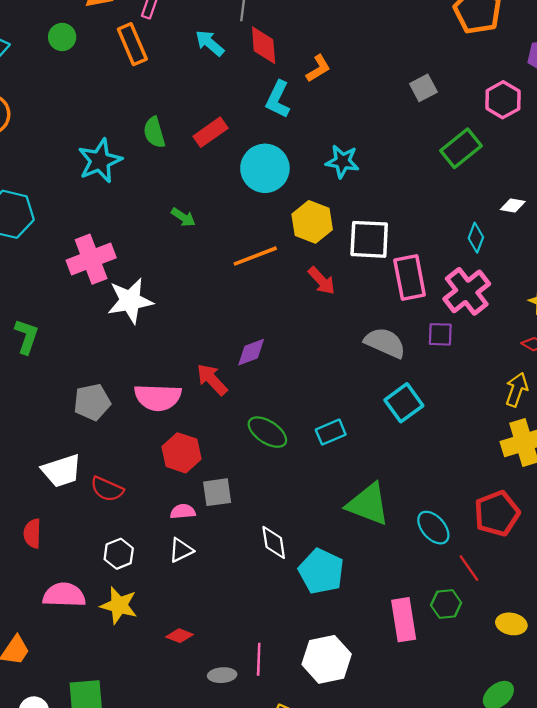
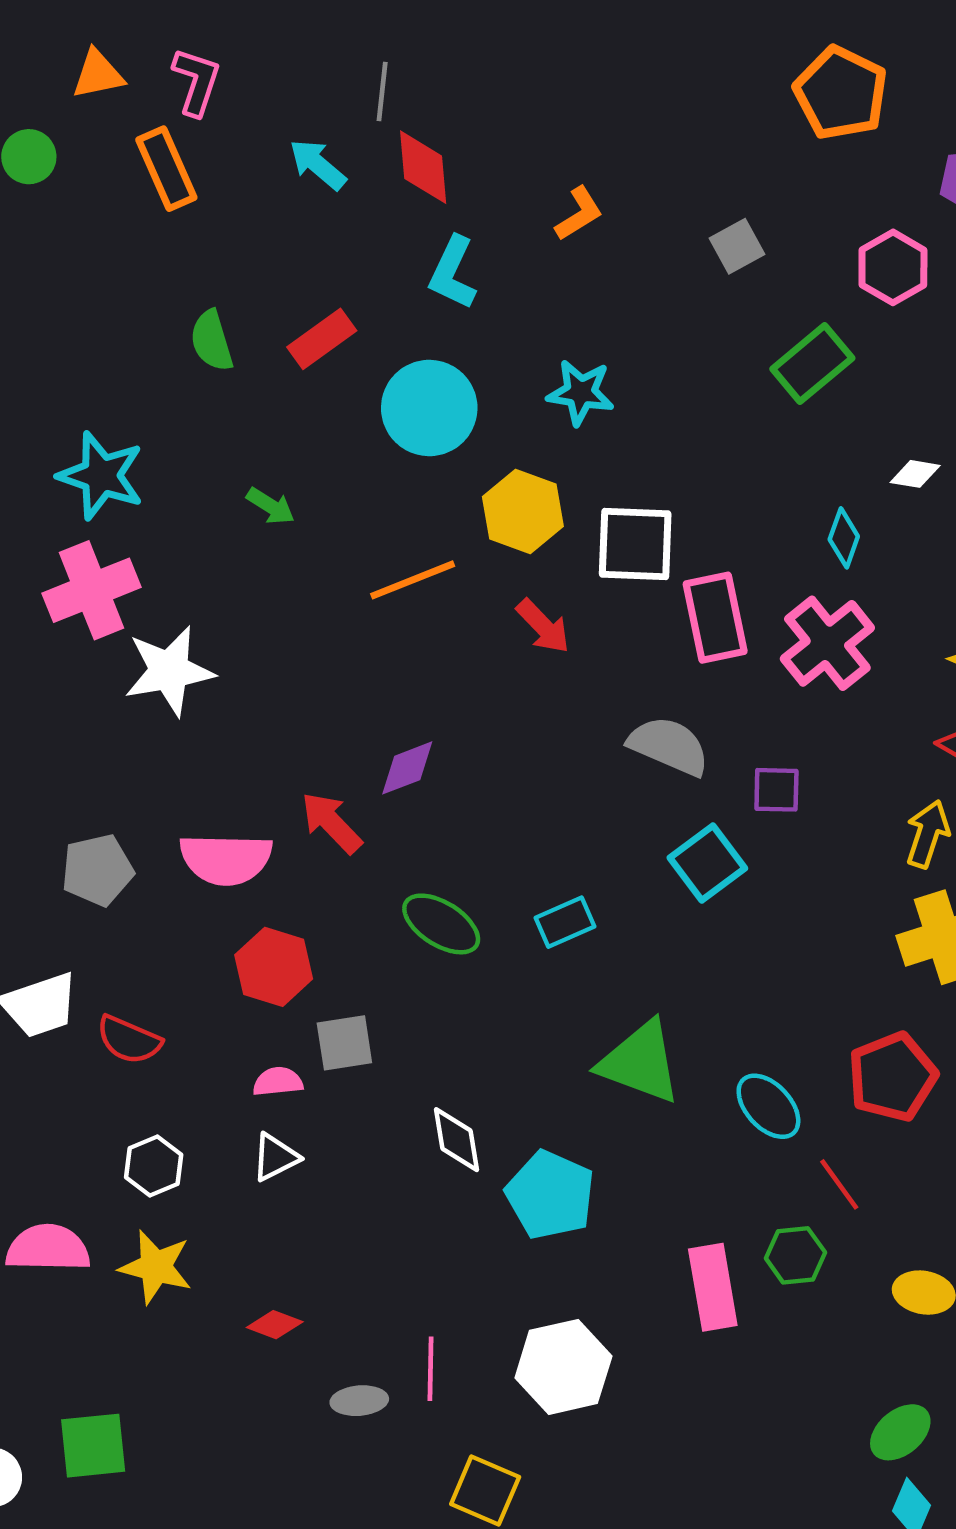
orange L-shape: (318, 68) -> (579, 214), moved
cyan star: (100, 161) -> (101, 476), moved, turned -30
purple square: (440, 334) -> (776, 790), moved

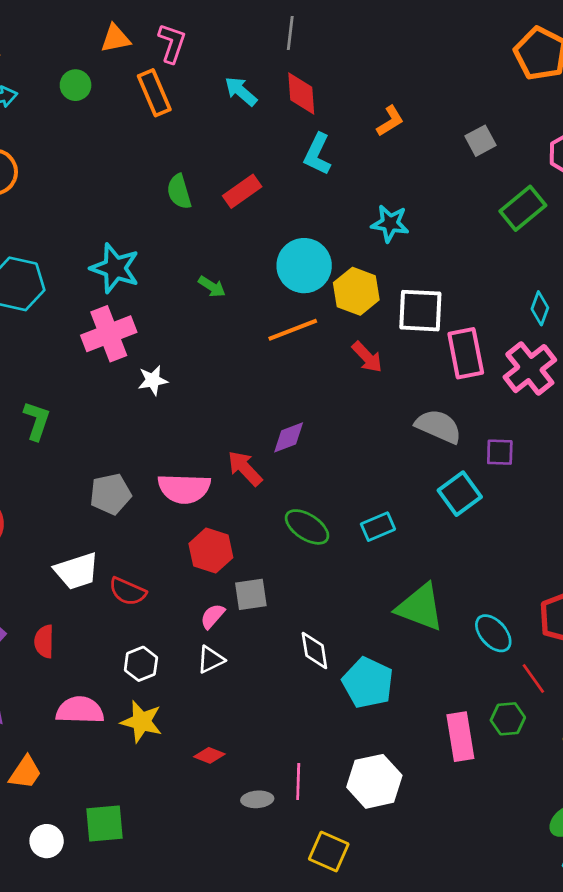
gray line: (382, 91) -> (290, 33), moved
cyan circle: (429, 408) -> (304, 266), moved
white star: (169, 671) -> (153, 380), size x0.6
pink semicircle: (278, 1082) -> (213, 616), turned -44

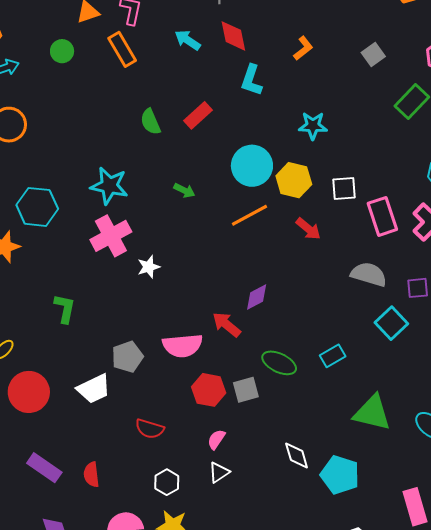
white square: (420, 311) -> (344, 189), size x0.7
white trapezoid: (77, 571) -> (94, 389), moved
gray square: (251, 594) -> (246, 390), moved

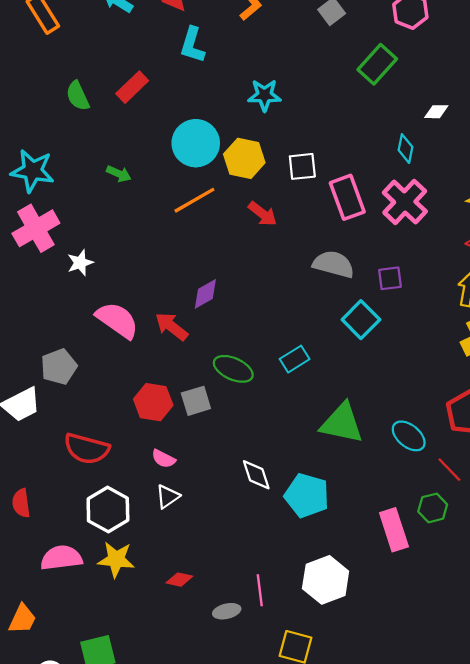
pink semicircle: (183, 346) -> (117, 320), moved, turned -138
red semicircle: (150, 429) -> (87, 449), size x1.4
pink semicircle: (216, 439) -> (163, 459), turned -95
white hexagon: (167, 482) -> (108, 510), size x1.5

